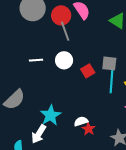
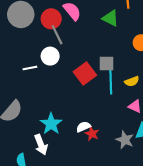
white circle: (64, 60) -> (50, 56), moved
red square: (88, 71) -> (85, 73), size x1.5
white arrow: (39, 134) -> (41, 145), turned -48

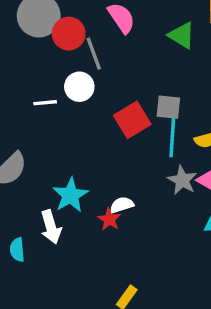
red circle: (51, 19) -> (69, 34), moved
red star: (92, 134) -> (109, 219), moved
gray star: (125, 140) -> (182, 180), moved

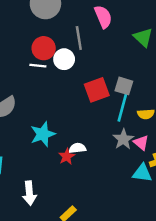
red circle: (69, 34) -> (44, 48), moved
white arrow: (51, 227) -> (29, 193), moved

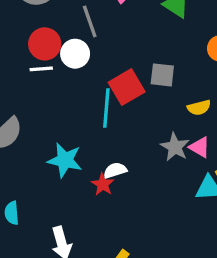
cyan line: (122, 108) -> (106, 108), moved
cyan star: (43, 134) -> (65, 160), turned -30

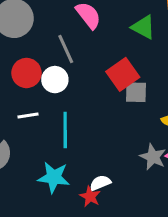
white line: (41, 69) -> (28, 115), moved
red square: (127, 87) -> (123, 74), moved
cyan line: (106, 108) -> (65, 130), moved

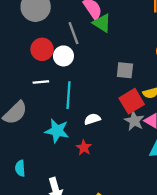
green triangle: (143, 27) -> (102, 23), moved
red square: (123, 74) -> (132, 101), moved
white semicircle: (100, 183) -> (92, 119), moved

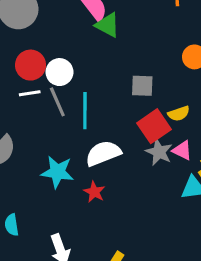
gray line: (73, 33) -> (57, 102), moved
white line: (41, 82) -> (30, 93), moved
cyan line: (69, 95) -> (85, 111), moved
white semicircle: (92, 119) -> (103, 153), size x1.6

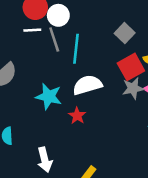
gray square: (142, 86) -> (125, 33), turned 36
gray star: (159, 152) -> (133, 88), turned 30

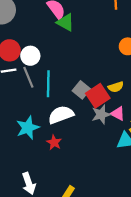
gray square: (125, 33) -> (81, 90), moved
cyan star: (49, 96) -> (28, 128), turned -30

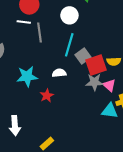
white circle: (30, 56) -> (69, 15), moved
cyan line: (48, 84) -> (69, 45), moved
white semicircle: (61, 115) -> (59, 73), size x0.6

